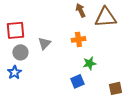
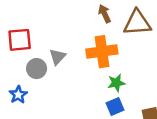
orange cross: (78, 39) -> (102, 52), size x1.6
gray circle: (20, 52) -> (37, 69), moved
blue square: (77, 81) -> (115, 106), moved

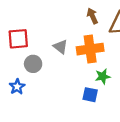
gray triangle: (57, 57) -> (60, 47), moved, turned -35
blue square: (115, 106) -> (90, 95), moved, turned 35

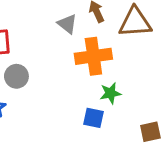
gray triangle: (60, 47) -> (67, 24), moved

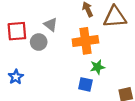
gray triangle: (67, 24) -> (51, 25), moved
gray circle: (16, 76) -> (39, 42), moved

